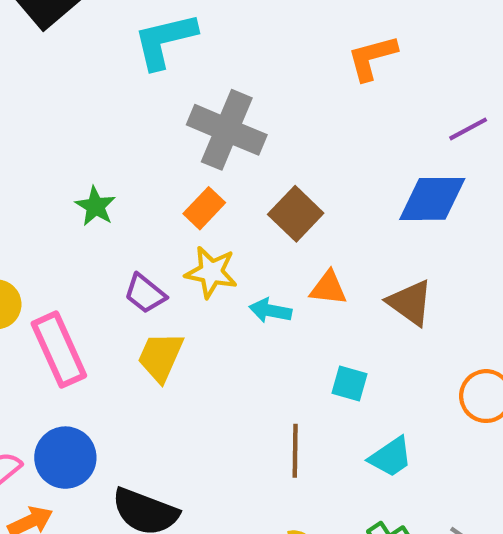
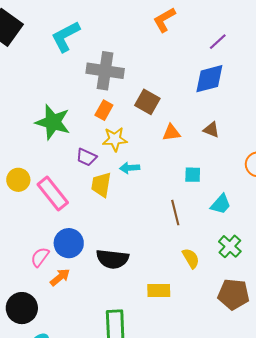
green star: (95, 206) -> (53, 122), size x1.8
brown triangle: (410, 303) -> (211, 130), size x0.7
cyan arrow: (270, 311) -> (130, 168), moved

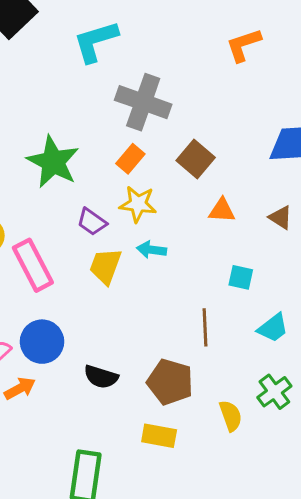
yellow semicircle: (191, 258) -> (231, 416), moved
black semicircle: (112, 259) -> (101, 377), size x0.7
brown pentagon: (234, 294) -> (170, 382), moved

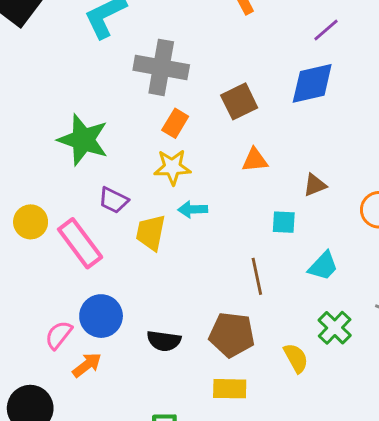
orange rectangle: (130, 159) -> (175, 123), moved
brown square: (196, 159) -> (239, 101), moved, turned 33
brown triangle: (281, 217) -> (315, 185), moved, turned -45
purple trapezoid: (92, 222) -> (113, 200), moved

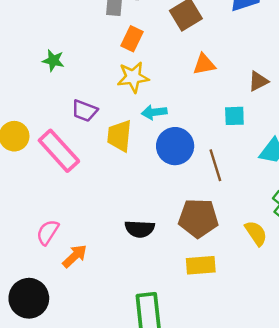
green star: (83, 140) -> (53, 60), size x0.5
blue circle: (101, 316) -> (175, 146), moved

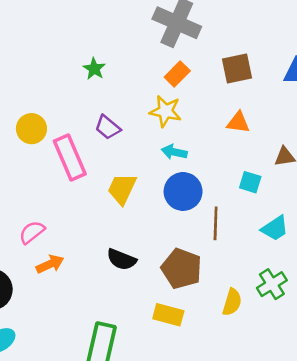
yellow trapezoid: (119, 136) -> (122, 189), moved
yellow semicircle: (256, 233) -> (232, 302), turned 32

